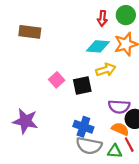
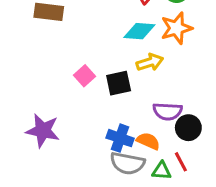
orange semicircle: (120, 129) -> (148, 141), moved

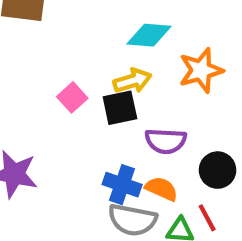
orange star: (176, 28) -> (201, 70), moved
yellow arrow: (150, 62) -> (132, 81), moved
purple semicircle: (168, 111) -> (166, 141), moved

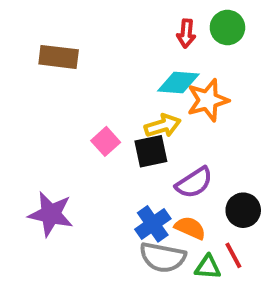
orange star: (201, 70) -> (208, 100), moved
purple semicircle: (166, 141) -> (194, 183), turned -36
blue cross: (122, 185) -> (153, 224), turned 36

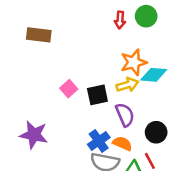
cyan diamond: (178, 82) -> (154, 75), moved
yellow arrow: (163, 126) -> (127, 85), moved
purple semicircle: (194, 183) -> (125, 115), turned -80

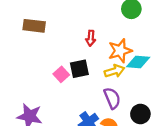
red arrow: (120, 20) -> (91, 38), moved
black square: (97, 95) -> (79, 69), moved

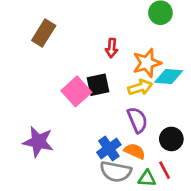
brown rectangle: (34, 26) -> (44, 33), turned -65
pink square: (61, 74) -> (76, 91), size x1.5

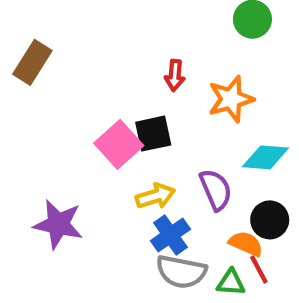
brown rectangle: (44, 33) -> (32, 62), moved
cyan diamond: (169, 77) -> (265, 157), moved
yellow arrow: (140, 87) -> (155, 196), moved
orange semicircle: (135, 151) -> (246, 244), moved

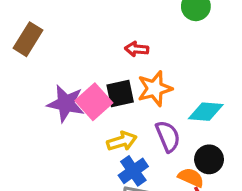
red arrow: (175, 75) -> (137, 49), turned 90
orange star: (231, 99) -> (155, 89), moved
purple star: (58, 224) -> (66, 103), moved

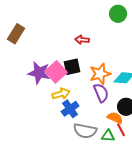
orange star: (155, 89) -> (100, 74), moved
yellow arrow: (122, 141) -> (61, 94), moved
blue cross: (133, 171) -> (70, 109), moved

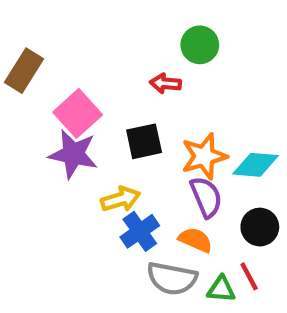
green circle: (118, 14) -> (200, 45), moved
pink square: (56, 72) -> (78, 113), moved
orange semicircle: (115, 118) -> (195, 240), moved

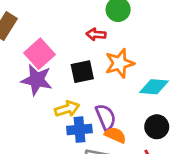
orange star: (204, 156) -> (119, 63), moved
purple semicircle: (206, 197) -> (106, 117), moved
blue cross: (140, 231) -> (79, 130), turned 30

